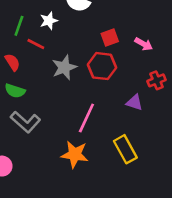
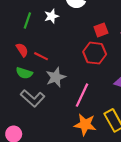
red line: (36, 44) -> (41, 56), moved
gray star: (64, 67) -> (56, 77), moved
orange star: (75, 154) -> (85, 125), moved

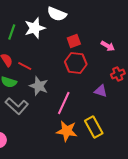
white star: (52, 16) -> (35, 28), size x1.5
red square: (101, 30) -> (74, 41), moved
gray star: (56, 77) -> (39, 86), turned -30

